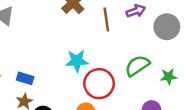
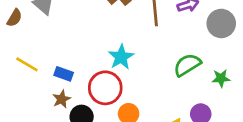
cyan star: (77, 61) -> (121, 57), turned -30
red circle: (99, 84) -> (105, 88), moved

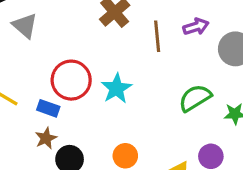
red circle: (105, 88) -> (71, 80), moved

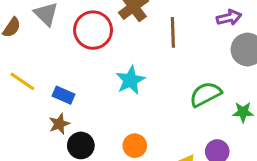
purple arrow: (196, 27) -> (229, 18), moved
red circle: (71, 80) -> (93, 30), moved

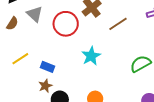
brown line: (173, 32) -> (118, 24), turned 60
yellow line: (22, 81) -> (20, 59), turned -66

